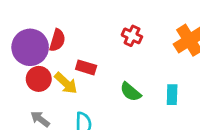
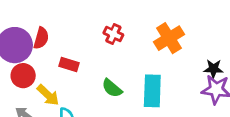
yellow arrow: (66, 83) -> (48, 95), moved
cyan rectangle: (172, 95) -> (152, 91), size x1.6

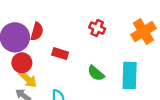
yellow arrow: (48, 95) -> (28, 79), moved

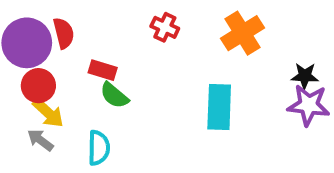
red semicircle: (37, 32) -> (64, 33), turned -30
green semicircle: (96, 73) -> (114, 95), moved

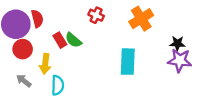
red rectangle: (103, 70) -> (60, 40), turned 42
green semicircle: (114, 95) -> (73, 40), moved
yellow arrow: (48, 113) -> (45, 64), moved, turned 54

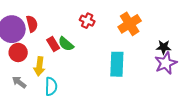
purple star: (180, 60) -> (166, 63), turned -30

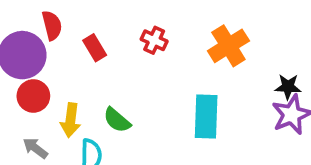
red semicircle: (32, 24) -> (52, 25), moved
red rectangle: (53, 44) -> (95, 48), moved
green semicircle: (66, 44) -> (117, 120), moved

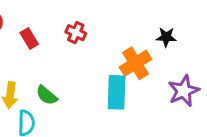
orange cross: (228, 46) -> (136, 63), moved
black star: (288, 87) -> (166, 37), moved

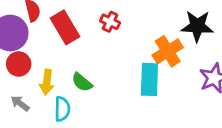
black star: (166, 37) -> (197, 26), size x1.6
red rectangle: (29, 38) -> (65, 27), size x1.6

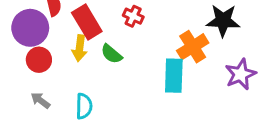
yellow arrow: (47, 82) -> (80, 48), moved
green semicircle: (82, 82) -> (111, 54), moved

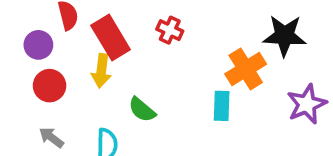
purple circle: (30, 28) -> (38, 45), size x0.6
green semicircle: (111, 54) -> (142, 110), moved
cyan rectangle: (174, 76) -> (222, 106), size x0.7

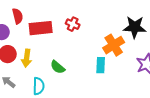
red rectangle: (111, 38) -> (41, 28), turned -65
yellow arrow: (101, 71) -> (27, 58), moved

